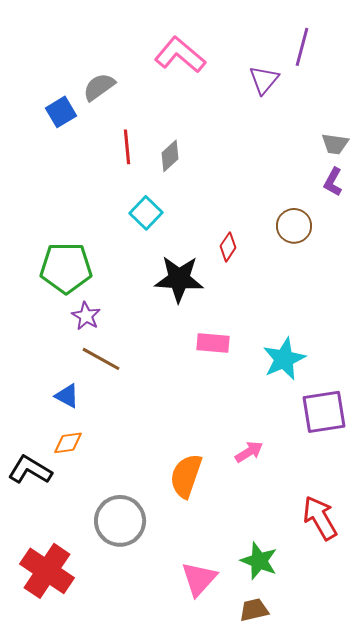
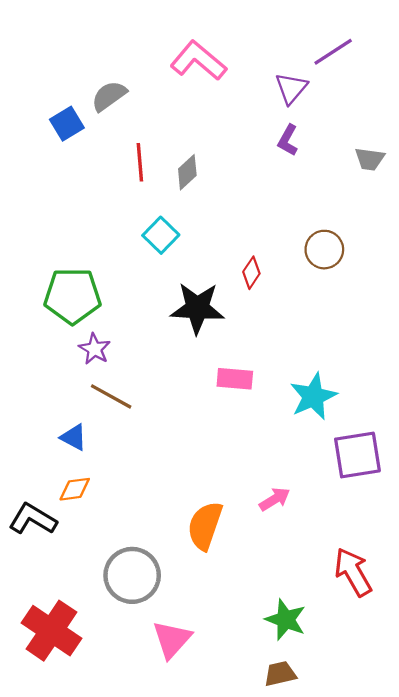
purple line: (302, 47) -> (333, 52), turned 42
purple L-shape: (333, 182) -> (288, 140), moved
pink triangle: (199, 579) -> (172, 639), moved

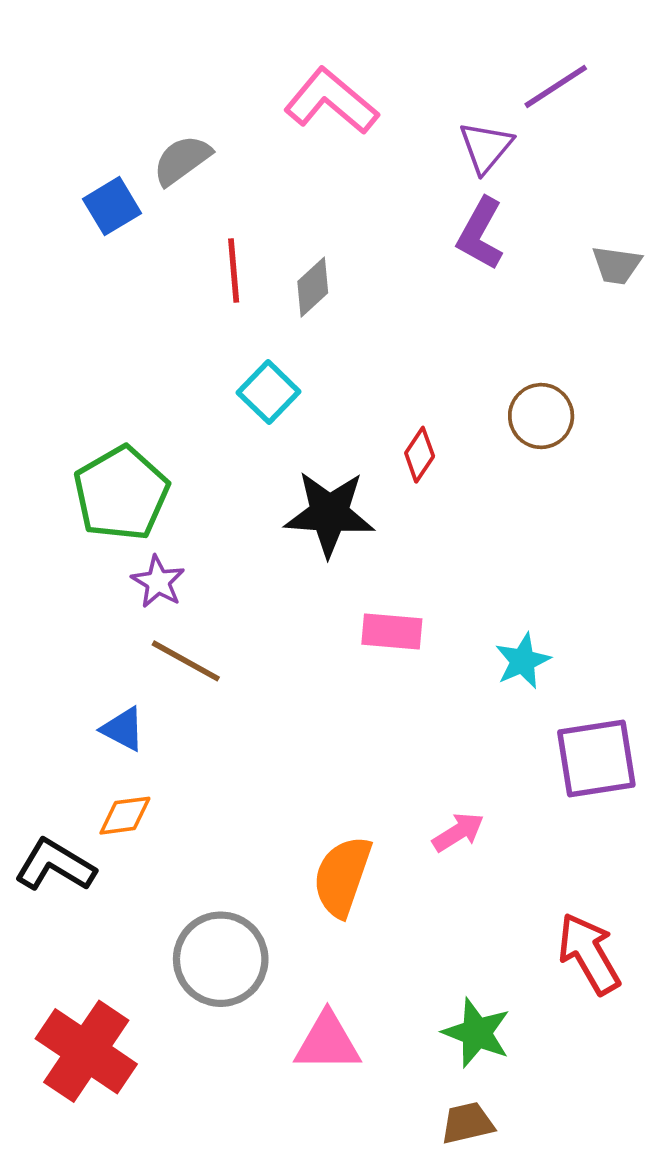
purple L-shape: (288, 140) -> (480, 234), size x1.4
green pentagon: (72, 296) -> (121, 493), turned -30
cyan star: (313, 396) -> (523, 661), size x0.7
pink triangle: (172, 639) -> (327, 1042), moved, turned 48

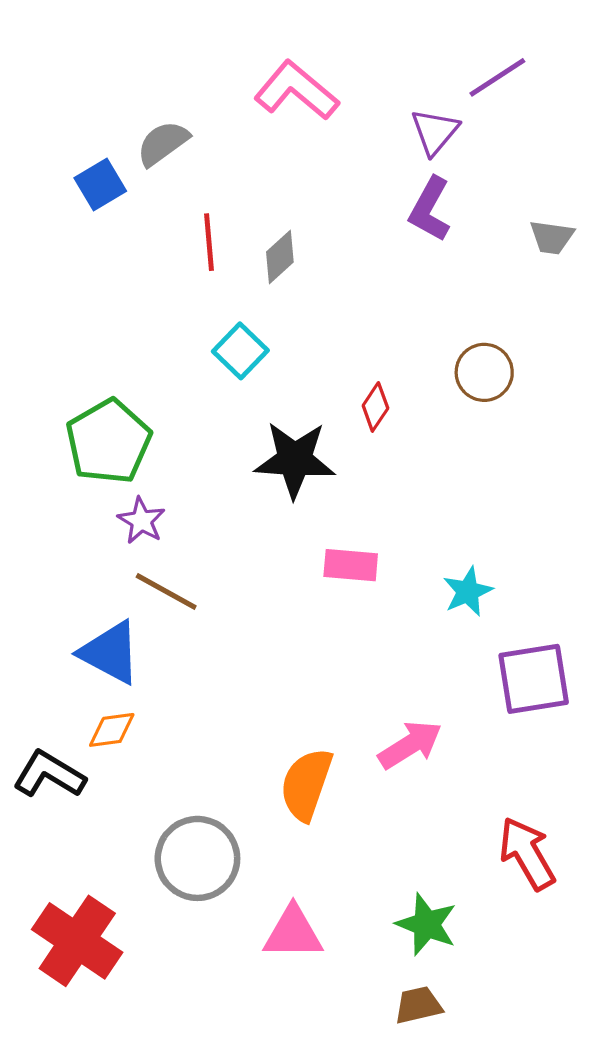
blue triangle: (123, 729) -> (110, 652), size x1.6
pink arrow: (458, 832) -> (410, 745), size x1.4

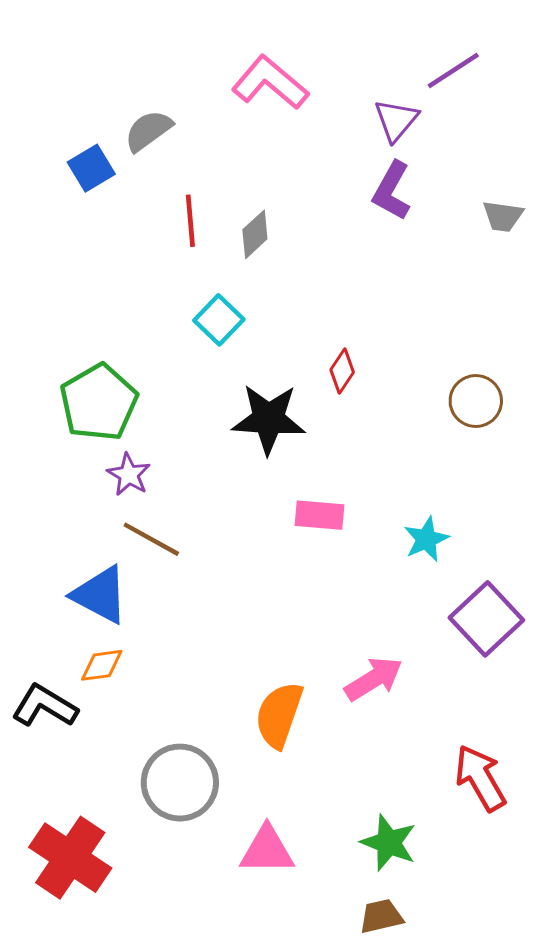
brown circle: (484, 372) -> (476, 401), moved
purple square: (534, 679) -> (486, 619), turned -34

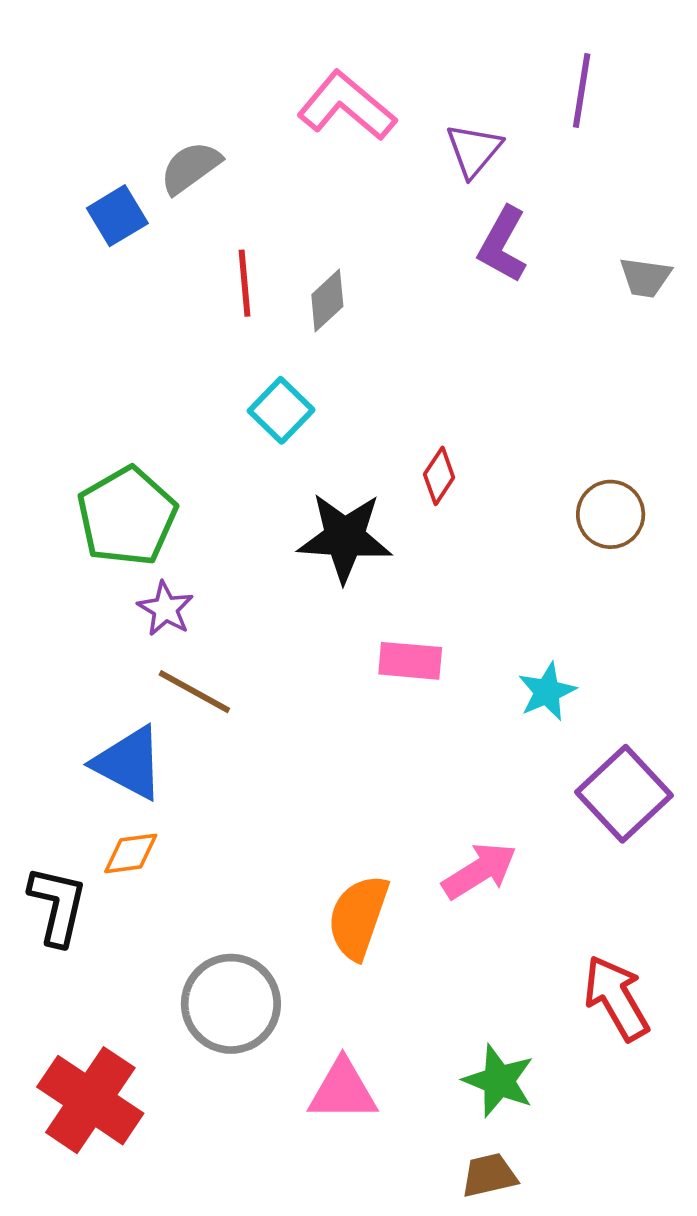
purple line: (453, 71) -> (582, 90), turned -48
purple triangle: (396, 120) -> (474, 150), moved
black L-shape: (45, 706) -> (58, 905), turned 72

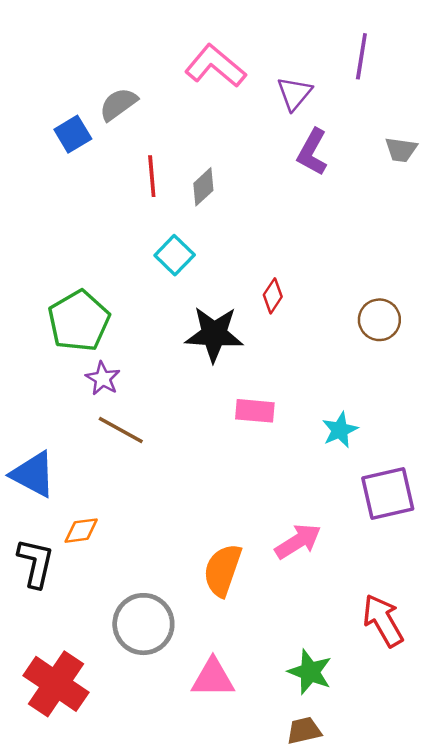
gray trapezoid: (645, 277) -> (401, 150), moved
blue triangle: (129, 763) -> (33, 474), moved
purple square: (624, 794) -> (388, 493), turned 30

